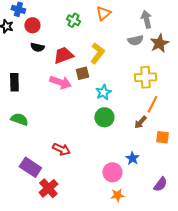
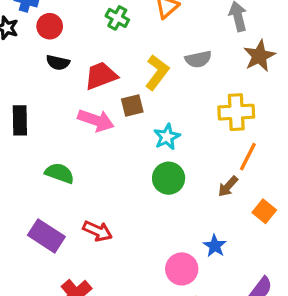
gray semicircle: (135, 40) -> (198, 59), moved
green semicircle: (19, 119) -> (60, 173), moved
orange square: (162, 137) -> (264, 211), turned 32
purple rectangle: (30, 167) -> (46, 236), moved

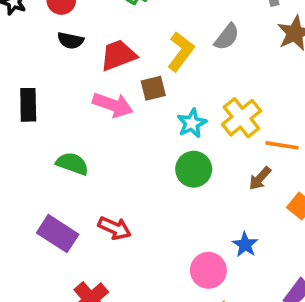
gray semicircle: (198, 59) -> (227, 37), turned -40
yellow cross: (236, 112) -> (241, 118), moved, turned -36
orange line: (248, 157) -> (282, 145), turned 72

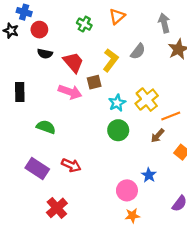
red trapezoid: (118, 55) -> (73, 62), turned 70
orange line: (282, 145) -> (171, 116), turned -30

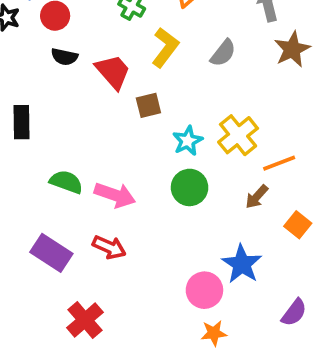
yellow L-shape: (111, 60) -> (165, 47), moved
pink arrow: (70, 92) -> (115, 195), moved
blue star: (149, 175) -> (242, 264), size x1.5

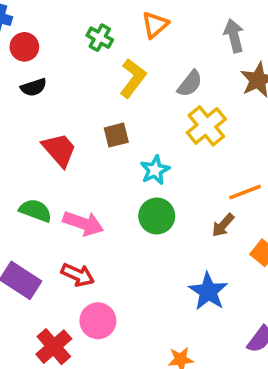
black semicircle: (64, 57) -> (34, 87), turned -30
red trapezoid: (113, 72) -> (59, 150), moved
yellow cross: (238, 135) -> (206, 126), moved
pink circle: (204, 290) -> (98, 321), moved

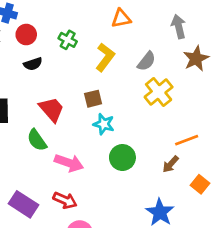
orange triangle: (155, 25) -> (121, 18), turned 30
green cross: (100, 38) -> (68, 40), moved
cyan star: (155, 170) -> (104, 124), moved, turned -30
green semicircle: (35, 210) -> (37, 140), moved, turned -145

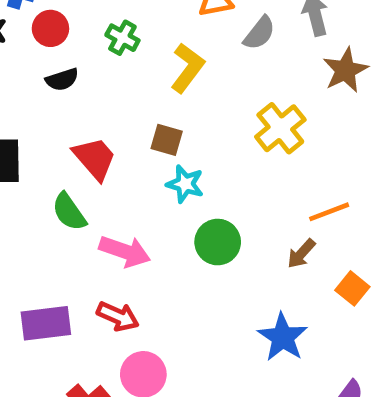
gray semicircle: (147, 61) -> (259, 33), moved
brown square: (93, 99) -> (167, 140), turned 30
purple rectangle: (24, 204) -> (46, 323), turned -40

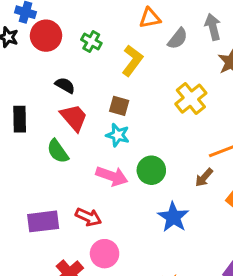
red circle: (50, 28) -> (46, 36), size x1.4
black semicircle: (62, 79) -> (65, 85), moved, turned -132
cyan star: (185, 184) -> (118, 135), moved
pink arrow: (125, 251) -> (112, 176), moved
blue star: (283, 337) -> (173, 217), moved

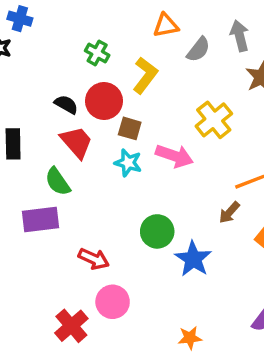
red circle: (46, 36) -> (104, 101), moved
green circle: (151, 170) -> (157, 231), moved
pink arrow: (112, 176) -> (174, 156), moved
purple rectangle: (43, 221) -> (40, 219), moved

